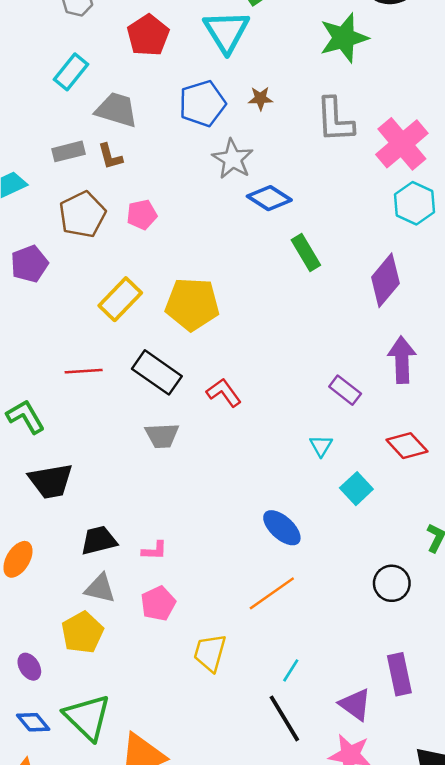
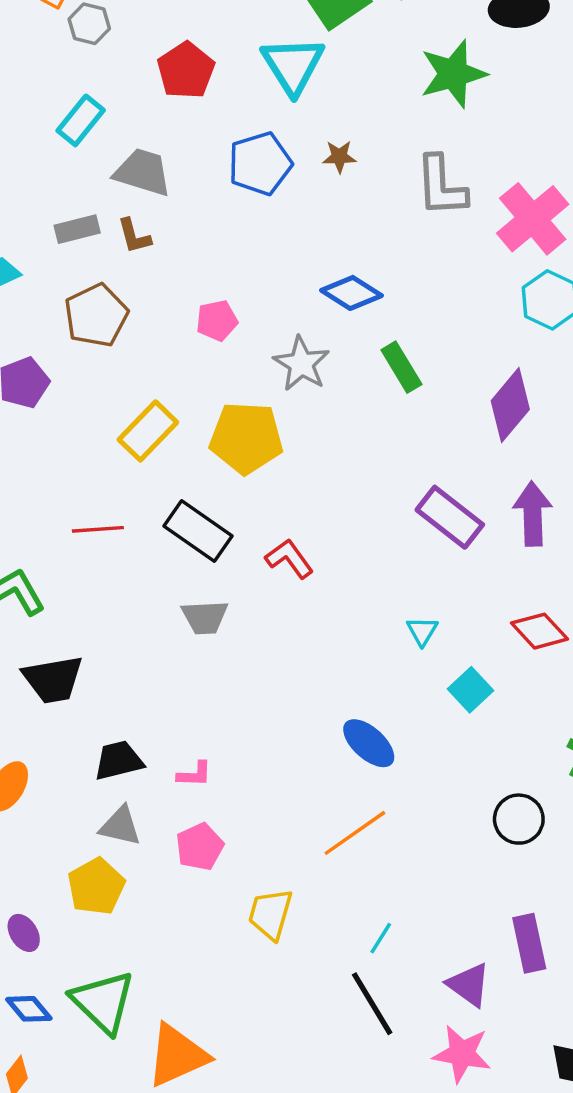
gray star: (233, 159) -> (301, 364), moved
pink pentagon: (142, 215) -> (217, 321), moved
purple rectangle: (345, 390) -> (450, 517), moved, size x1.5

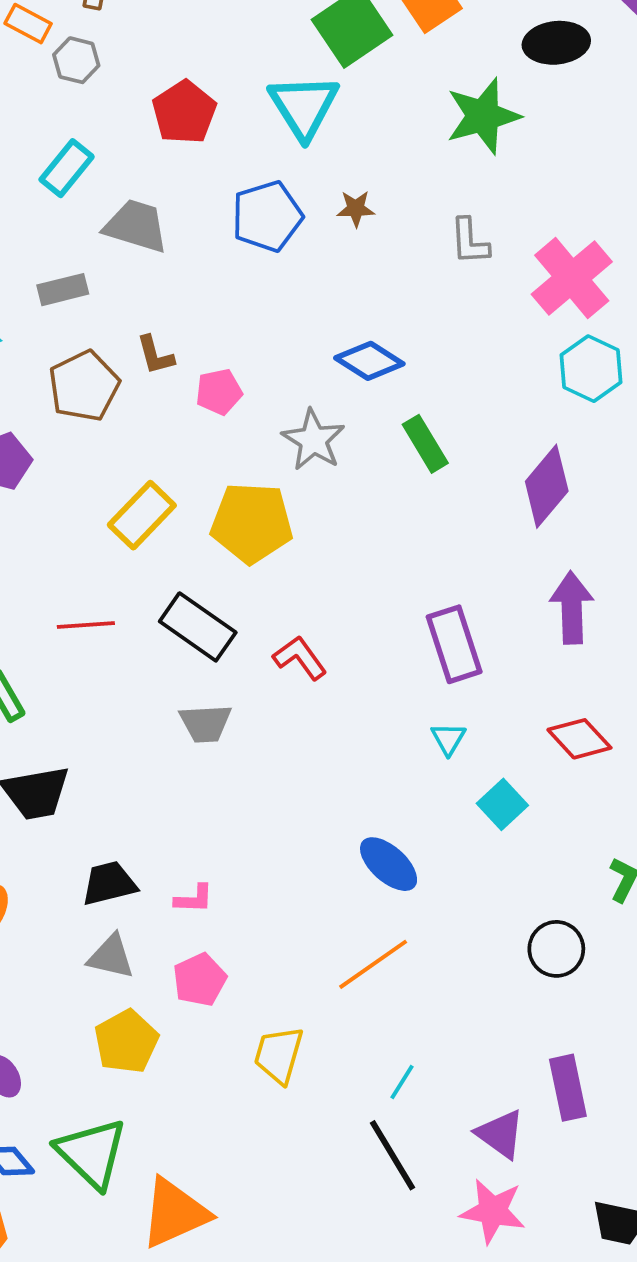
gray L-shape: (441, 186) -> (470, 241), size x0.7
brown L-shape: (134, 236) -> (155, 355), moved
purple rectangle: (450, 517) -> (454, 644), moved, turned 34
yellow pentagon: (96, 886) -> (126, 1041), moved

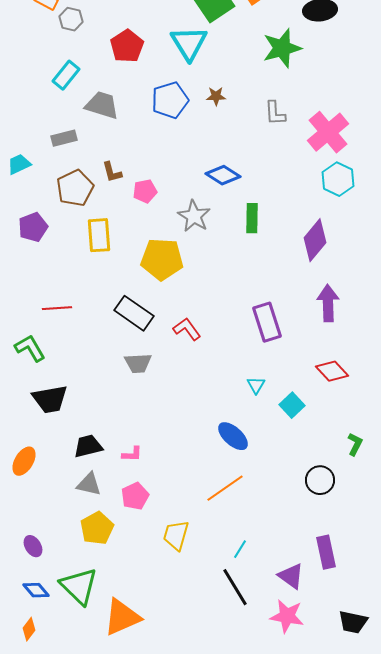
green rectangle: (425, 444) -> (252, 218), turned 32
yellow rectangle: (142, 515) -> (99, 235), moved, turned -48
red line: (86, 625) -> (57, 308), moved
cyan triangle: (448, 739) -> (256, 385), moved

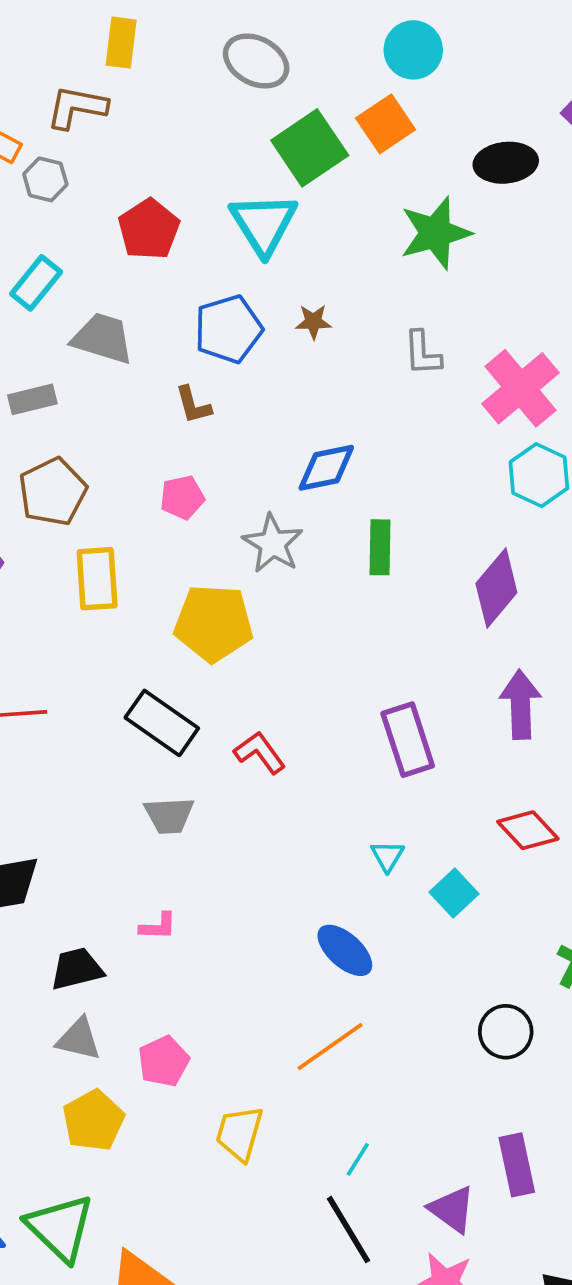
brown L-shape: (112, 172) -> (193, 405), moved
blue diamond: (223, 175) -> (326, 468), turned -44
pink L-shape: (132, 454) -> (158, 926), moved

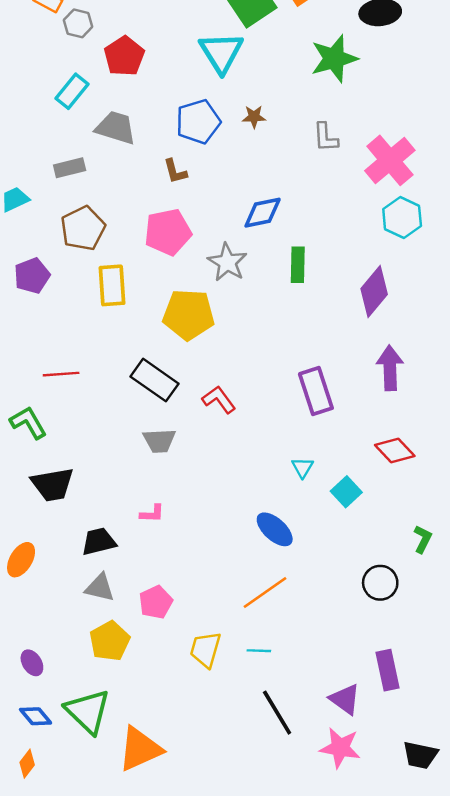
red pentagon: (149, 229) -> (124, 56), moved
pink pentagon: (182, 497) -> (168, 232), size x1.6
cyan line: (358, 1159) -> (259, 651), moved, turned 60

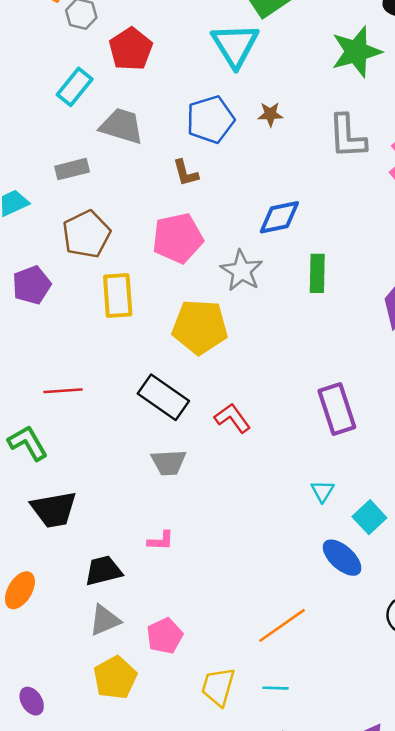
gray L-shape: (326, 137) -> (347, 136), size x1.4
blue ellipse: (275, 529) -> (342, 558), moved
gray triangle: (100, 588) -> (105, 620), turned -36

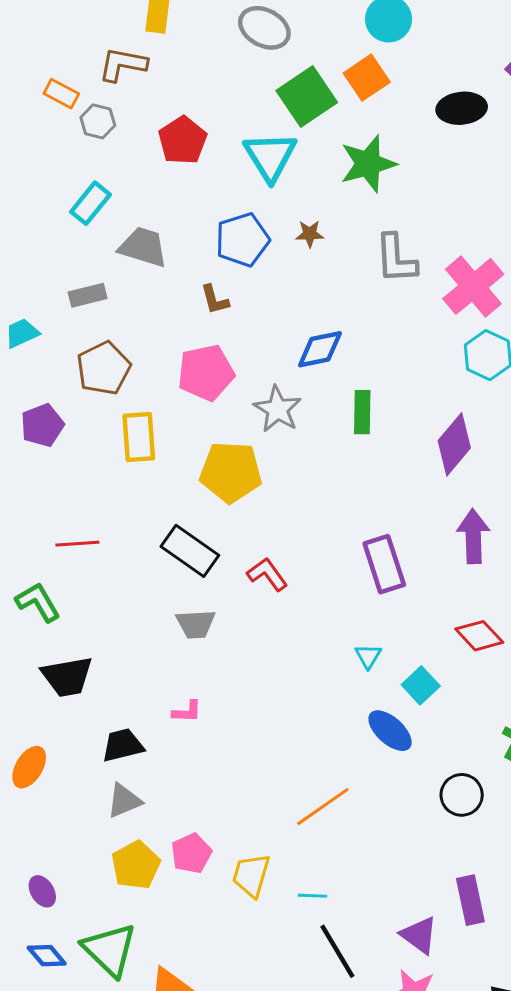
red pentagon: (131, 49) -> (183, 140), moved
green star: (356, 52) -> (368, 164), moved
pink pentagon: (165, 636) -> (191, 853), moved
cyan line: (276, 688) -> (313, 896), moved

